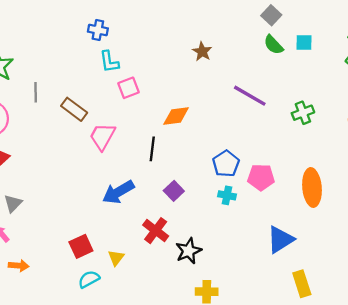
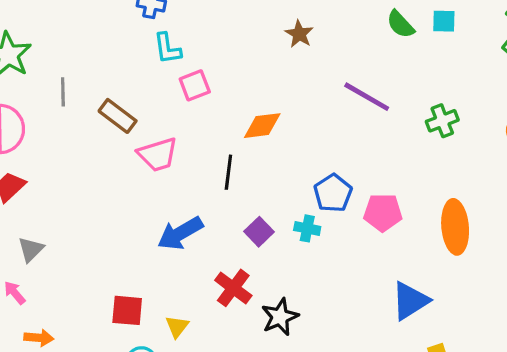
pink trapezoid: (102, 136) -> (158, 155), turned -136
cyan cross: (227, 195) -> (307, 228), moved
red square: (81, 246) -> (127, 310), turned 30

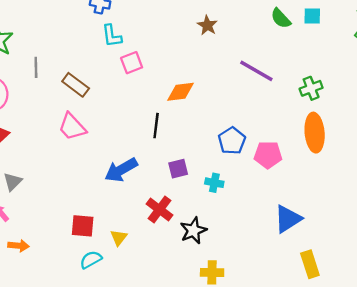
pink trapezoid: (158, 155) -> (72, 127), moved, turned 64
orange ellipse: (455, 227) -> (315, 133), moved
cyan cross: (307, 228) -> (214, 183), moved
purple square: (259, 232) -> (178, 169), turned 30

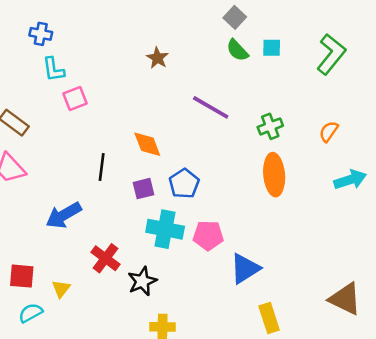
orange diamond: (181, 92) -> (147, 144), moved, turned 76
pink pentagon: (268, 155) -> (208, 235), moved
purple square: (178, 169) -> (143, 189), moved
cyan cross: (214, 183) -> (165, 229), size x1.8

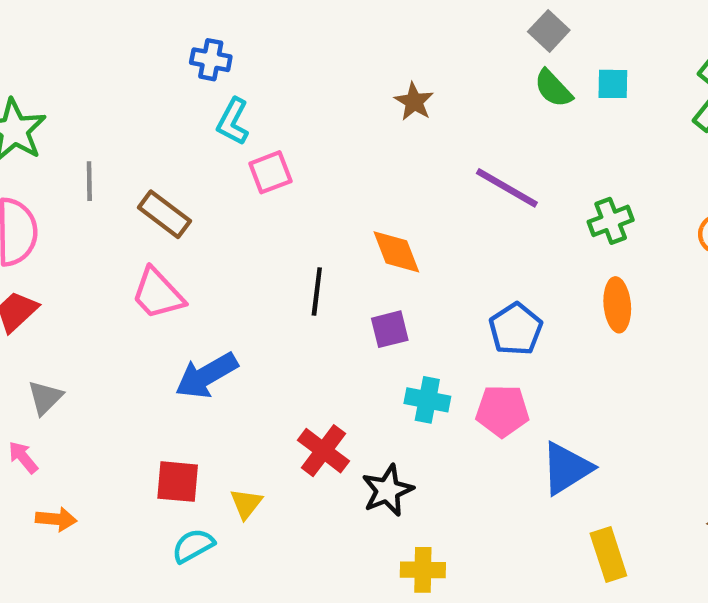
cyan L-shape: (53, 69) -> (233, 121), turned 36
orange ellipse: (274, 175) -> (617, 305), size x0.7
blue pentagon: (184, 183) -> (516, 329), moved
blue arrow: (64, 215) -> (206, 376), moved
cyan cross: (165, 229) -> (427, 400), size x0.7

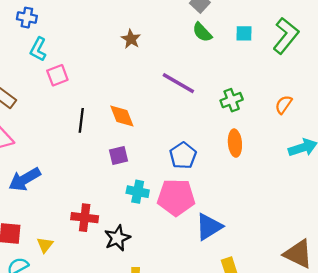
cyan square: (613, 84) -> (244, 33), moved
black line: (317, 292) -> (81, 120), moved
pink pentagon: (502, 411) -> (176, 197), size x1.4
red cross: (323, 451) -> (85, 218), turned -30

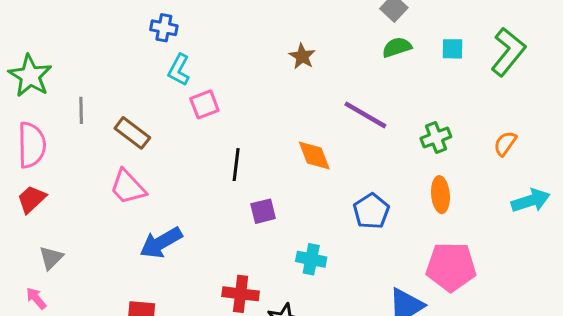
green semicircle: (202, 32) -> (397, 47), turned 115
orange diamond: (122, 116) -> (314, 156), moved
purple square: (118, 155) -> (263, 211), moved
pink pentagon: (176, 197) -> (451, 267), moved

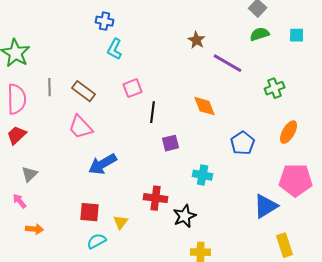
pink square: (204, 104) -> (133, 88), moved
gray line: (81, 110) -> (50, 87), moved
purple line: (365, 115) -> (228, 63), moved
green cross: (436, 137) -> (275, 88), moved
orange ellipse: (440, 195) -> (289, 132), turned 35

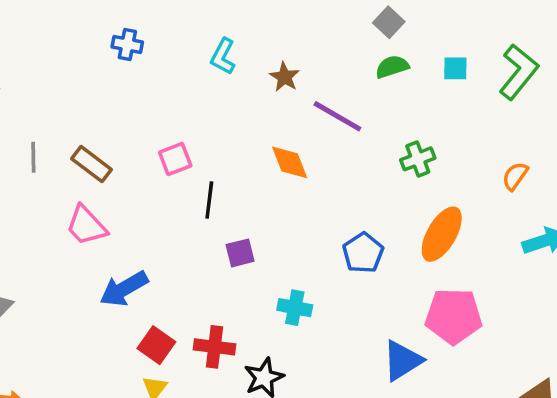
cyan L-shape: (115, 49) -> (223, 56), moved
orange diamond: (205, 106) -> (290, 162), moved
orange ellipse: (289, 132) -> (442, 234), size x1.4
red square: (90, 212) -> (156, 345), moved, turned 30

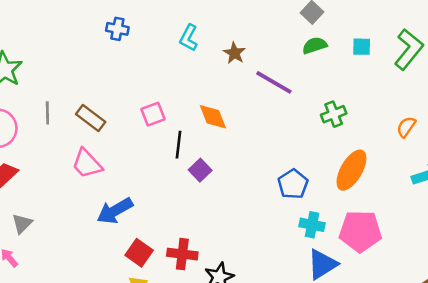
orange diamond: (290, 162) -> (213, 117), moved
purple square: (240, 253) -> (200, 170), moved, turned -30
cyan cross: (295, 308) -> (312, 225), moved

